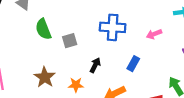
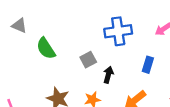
gray square: (70, 41) -> (88, 60), moved

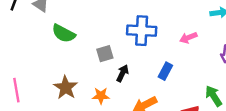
green semicircle: (46, 48) -> (64, 33), turned -40

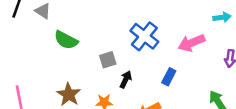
blue cross: (142, 31) -> (144, 36), turned 36
pink arrow: (188, 38) -> (191, 43), size x1.5

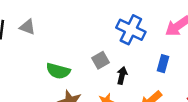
green semicircle: (66, 40) -> (58, 71), moved

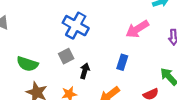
blue cross: (131, 30) -> (76, 26), moved

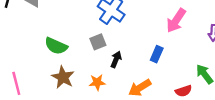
pink arrow: (137, 29) -> (176, 21), turned -30

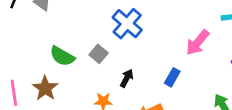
gray square: (98, 42) -> (99, 54), moved, turned -35
brown star: (63, 77) -> (45, 88), moved

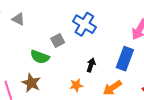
gray square: (99, 54) -> (58, 41), moved, turned 32
blue rectangle: (172, 77) -> (125, 59), size x1.6

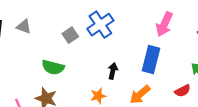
blue cross: (84, 24) -> (100, 25), turned 30
gray square: (58, 41) -> (70, 35), moved

